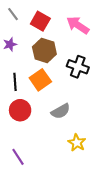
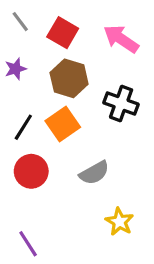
black line: (15, 82) -> (23, 127), turned 36

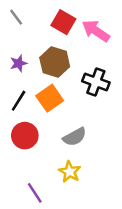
red square: (63, 33) -> (63, 22), moved
purple star: (15, 69) -> (19, 63), moved
yellow star: (119, 222) -> (70, 172), moved
purple line: (28, 244) -> (35, 193), moved

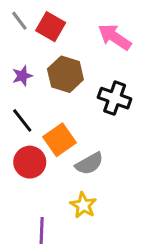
red square: (63, 22) -> (51, 27), moved
orange square: (50, 98) -> (60, 140), moved
black line: (19, 101) -> (22, 120), turned -70
purple line: (35, 193) -> (42, 231), turned 35

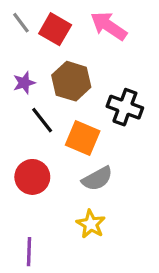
pink arrow: (115, 37) -> (109, 26), moved
black line: (22, 120) -> (42, 120), moved
orange square: (60, 140) -> (83, 138), moved, turned -32
purple line: (42, 231) -> (29, 252), moved

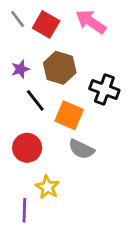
gray semicircle: (97, 179) -> (81, 149), turned 55
yellow star: (91, 224) -> (47, 187), moved

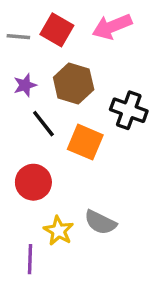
gray line: (18, 19) -> (18, 37), moved, turned -48
pink arrow: (91, 22) -> (112, 27), turned -56
gray semicircle: (81, 149) -> (100, 222), moved

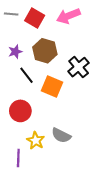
gray line: (18, 37) -> (11, 14), moved
black cross: (129, 110) -> (79, 67), turned 30

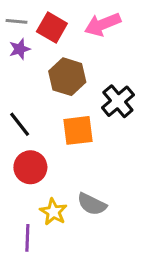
purple star: (15, 52) -> (20, 49), moved
black line: (26, 75) -> (20, 124), moved
orange square: (52, 86) -> (78, 130), turned -30

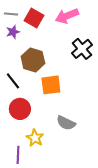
brown hexagon: (67, 77) -> (33, 60), moved
black cross: (118, 101) -> (82, 49), moved
gray semicircle: (92, 204) -> (66, 123), moved

